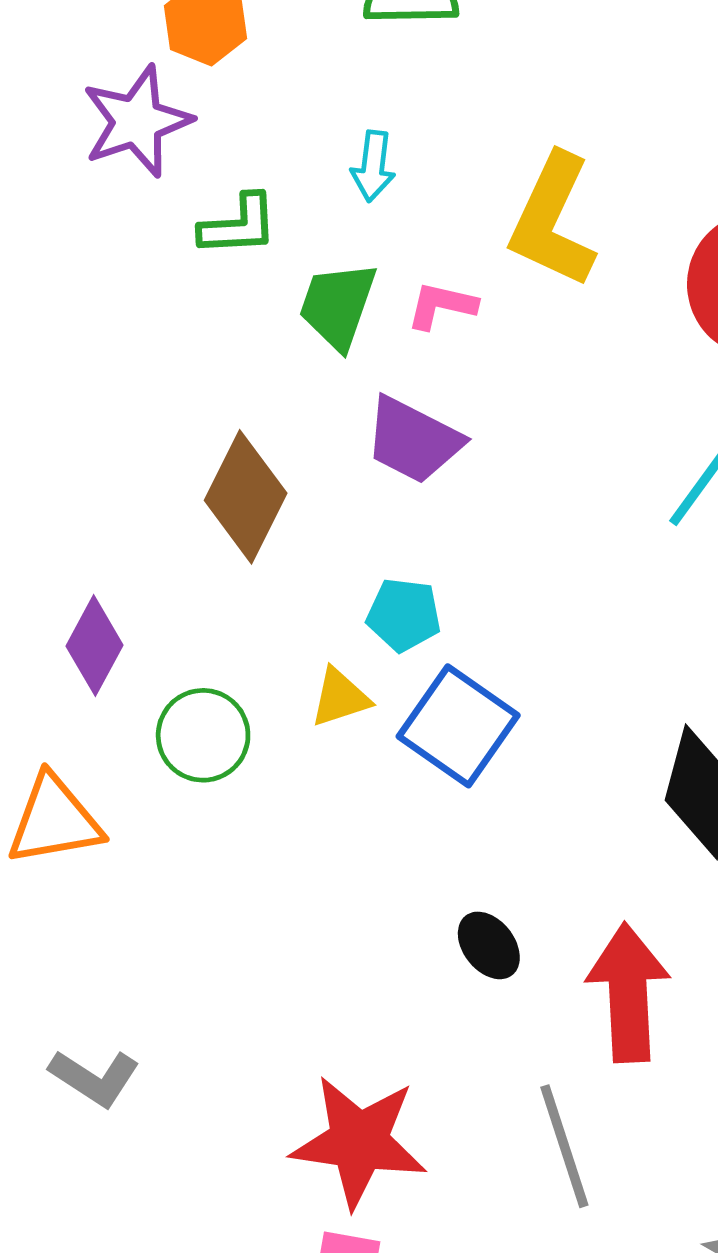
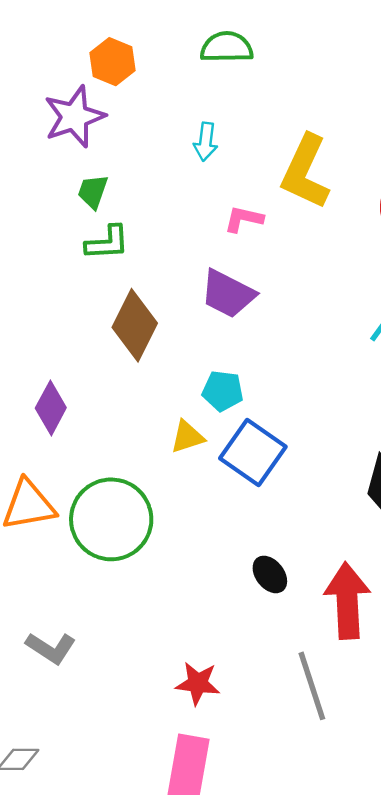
green L-shape: (238, 225) -> (107, 243), moved
green trapezoid: (338, 306) -> (93, 192), moved, size x0.7
green circle: (203, 735) -> (111, 519), moved, size x1.6
red star: (359, 1141) -> (198, 683), size x0.6

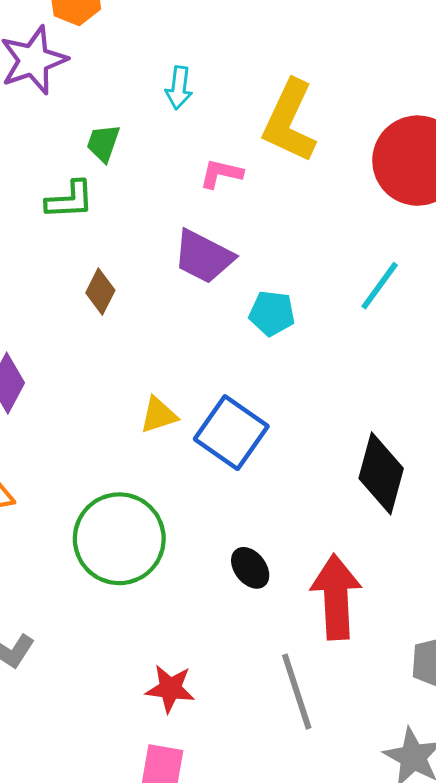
green trapezoid: (93, 192) -> (103, 143), moved
brown diamond: (135, 325) -> (100, 291), size x0.6
cyan pentagon: (223, 391) -> (272, 313), moved
green circle: (111, 519) -> (119, 539), moved

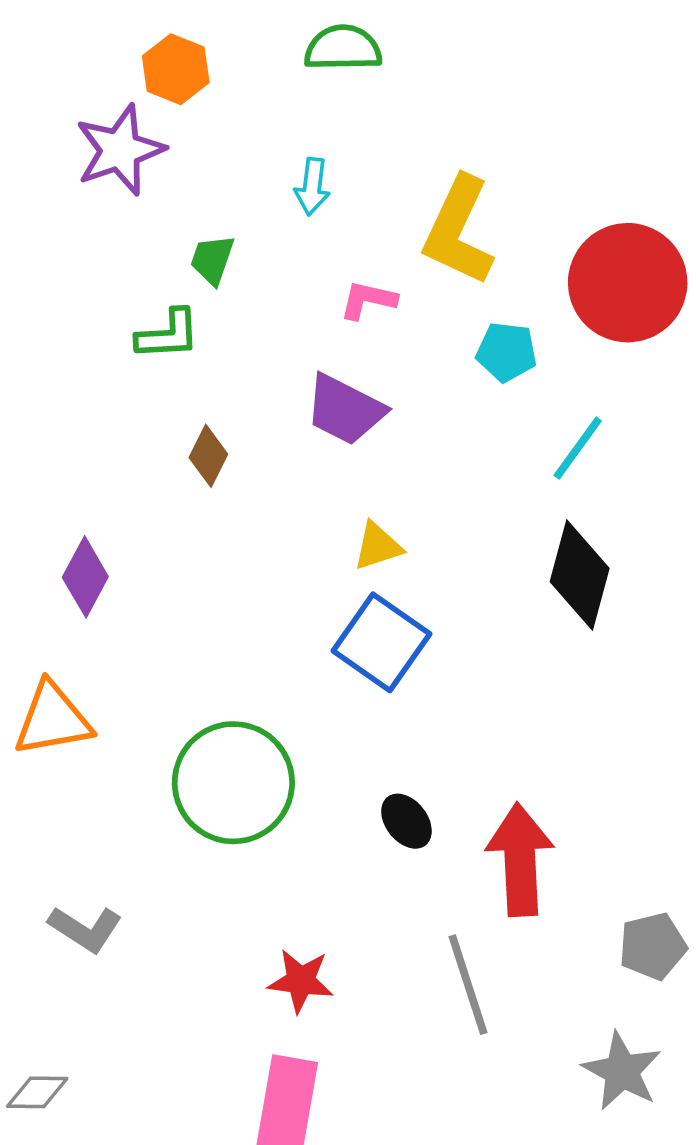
cyan pentagon: (272, 313) -> (506, 352), moved
yellow triangle: (159, 415) -> (378, 546), moved
black diamond: (381, 473) -> (580, 575), moved

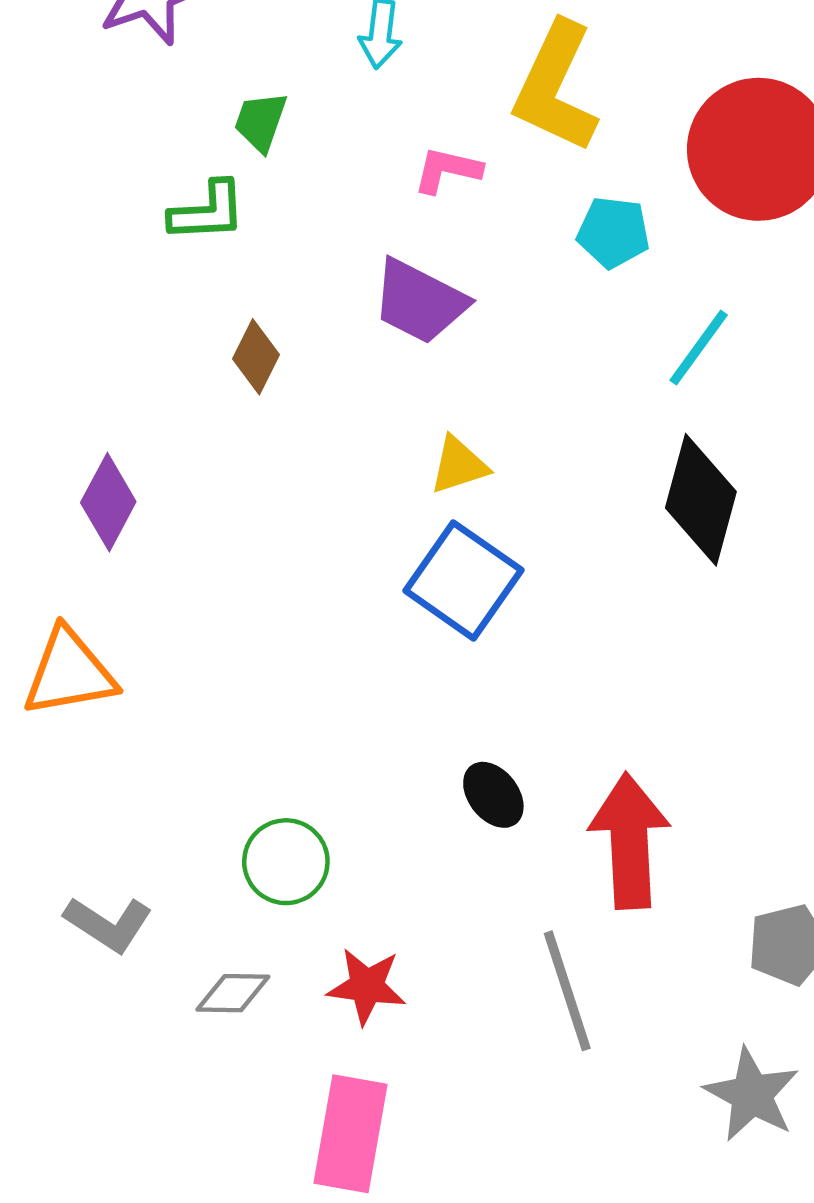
green circle: (233, 783) -> (286, 862), moved, size x0.6
gray diamond: (37, 1092) -> (233, 993), moved

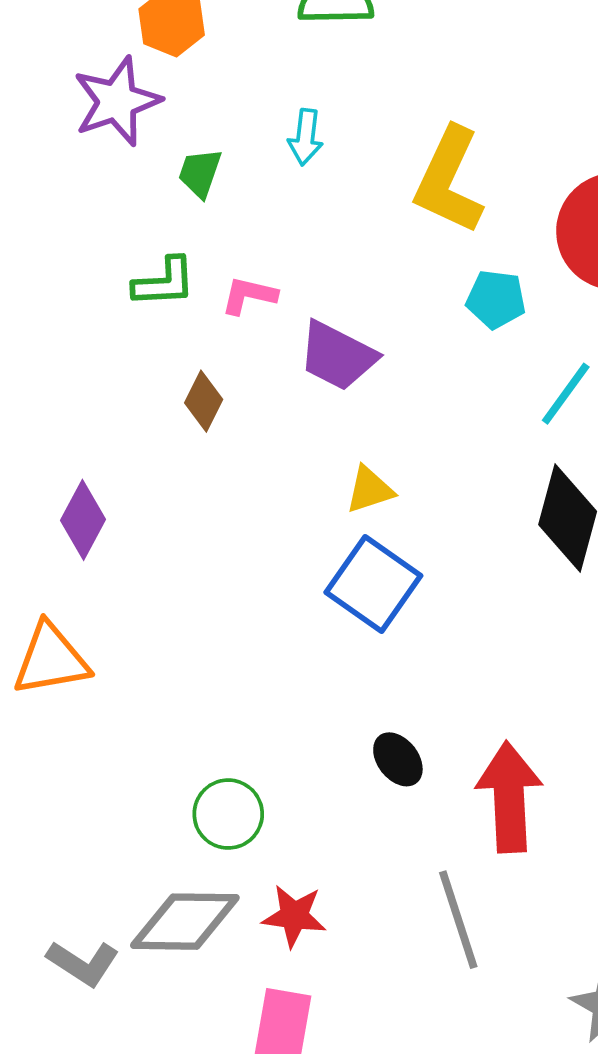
green trapezoid: (261, 122) -> (200, 173), moved
pink L-shape: (447, 170) -> (249, 295), moved
gray L-shape: (108, 924) -> (83, 963), moved
gray diamond: (233, 993) -> (185, 922), size x1.8

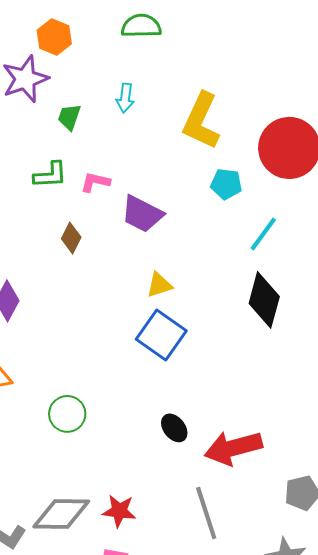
red arrow: (509, 797) -> (233, 448), turned -102
green circle: (228, 814) -> (67, 414), moved

